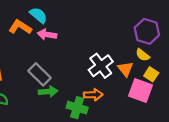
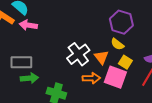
gray rectangle: (40, 74) -> (21, 62), turned -45
orange arrow: (93, 95) -> (91, 78), moved

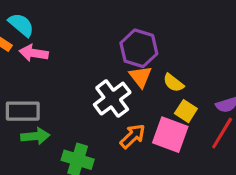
purple hexagon: (121, 22) -> (139, 48), moved
orange triangle: (101, 57) -> (140, 77), moved
orange arrow: (91, 78) -> (133, 136), turned -42

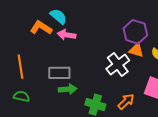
orange triangle: (140, 77) -> (136, 50), turned -35
orange arrow: (133, 136) -> (126, 101), moved

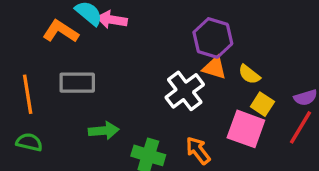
pink arrow: (67, 35) -> (112, 20), moved
gray rectangle: (59, 73) -> (77, 83), moved
orange arrow: (126, 101) -> (198, 150), turned -84

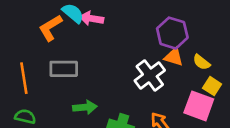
orange L-shape: (61, 31) -> (50, 28), turned -64

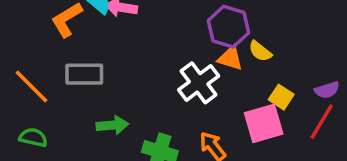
yellow semicircle: (201, 62) -> (260, 51), moved
orange line: (24, 78) -> (32, 86), turned -36
pink square: (199, 106) -> (264, 123), turned -36

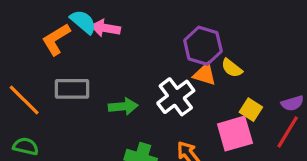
green arrow: (112, 125) -> (123, 106), moved

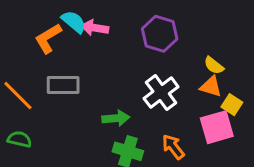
purple hexagon: (203, 46) -> (160, 34), moved
orange triangle: (205, 74) -> (211, 87), moved
green arrow: (123, 106) -> (116, 118), moved

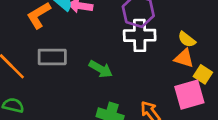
white cross: (161, 93) -> (140, 35), moved, turned 36
green arrow: (116, 118) -> (101, 69), moved, turned 35

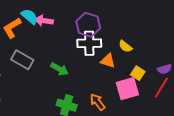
gray rectangle: (52, 57) -> (22, 60), turned 30
orange triangle: (184, 58) -> (108, 61), moved

